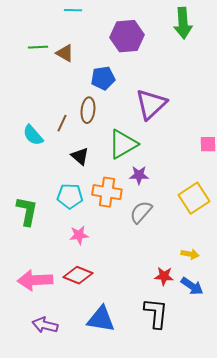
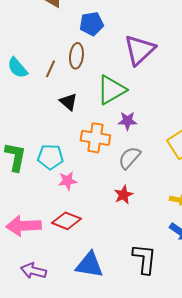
cyan semicircle: (33, 135) -> (17, 68), moved
cyan pentagon: (70, 196) -> (50, 157), moved
red star: (164, 276) -> (123, 195), moved, turned -30

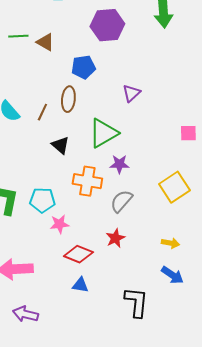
purple triangle: (139, 50) -> (131, 93), size x0.6
red diamond: (66, 221) -> (78, 254), moved
blue triangle: (89, 265) -> (80, 285), moved, size x0.6

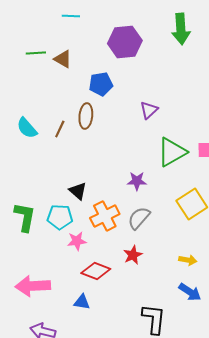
green triangle: (103, 133) -> (172, 152), moved
black triangle: (60, 145) -> (78, 191), moved
orange cross: (87, 181) -> (105, 216), moved, turned -36
blue triangle: (80, 285) -> (82, 302), moved

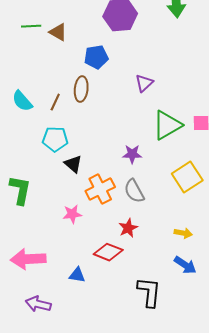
cyan pentagon: (60, 217) -> (55, 139), moved
gray semicircle: (139, 218) -> (134, 191), turned -70
red diamond: (96, 271) -> (108, 252), moved

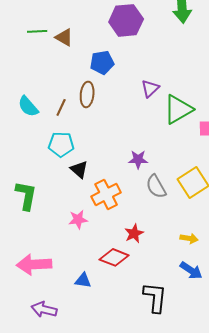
green triangle: (167, 125) -> (178, 109), moved
gray semicircle: (134, 191) -> (156, 186), moved

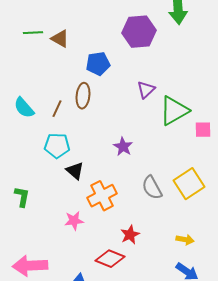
purple hexagon: (126, 20) -> (139, 32), moved
purple star: (138, 159) -> (123, 147), moved, turned 30
green L-shape: (26, 195) -> (22, 197), size x0.7

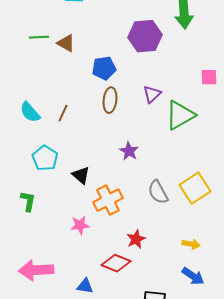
brown ellipse: (83, 96) -> (110, 100), moved
pink square: (203, 130) -> (209, 77), moved
cyan pentagon: (57, 146) -> (45, 158), moved, turned 30

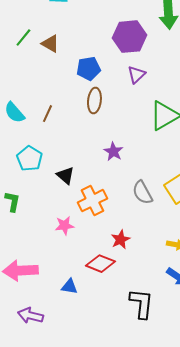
green line: (39, 37) -> (23, 38), turned -48
purple triangle: (152, 94) -> (136, 75), moved

